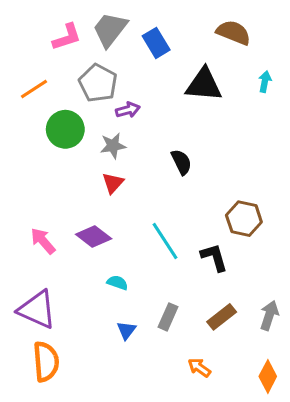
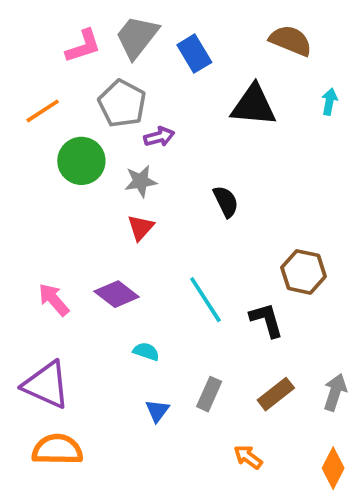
orange semicircle: (46, 362) -> (57, 450), turned -84

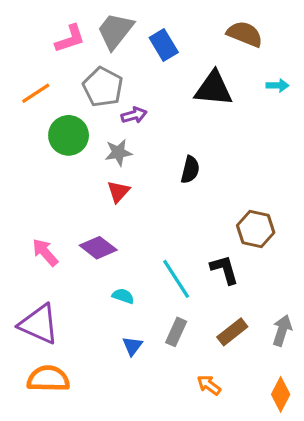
cyan arrow: (329, 102) -> (278, 85), turned 80
black semicircle: (226, 202) -> (190, 170), turned 40
cyan line: (205, 300) -> (176, 279), moved

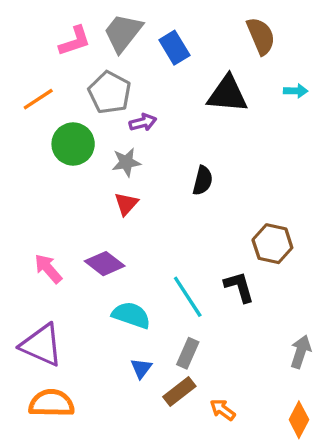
brown semicircle: (245, 34) -> (261, 36), turned 45
cyan semicircle: (123, 296) -> (131, 315), size x1.6
brown rectangle: (232, 332) -> (179, 392), moved

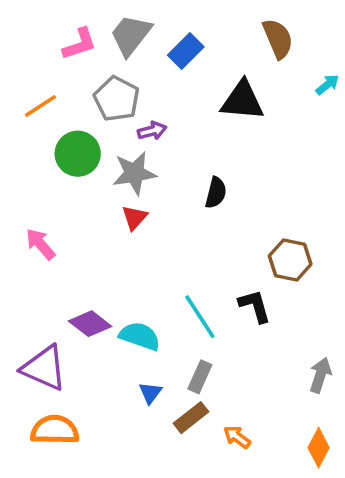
blue rectangle: (174, 48) -> (186, 51), turned 76
cyan arrow: (296, 91) -> (327, 85), moved, turned -40
gray star: (126, 162) -> (134, 173), size x1.4
purple diamond: (105, 264) -> (90, 324), moved
pink arrow: (48, 269) -> (41, 244), moved

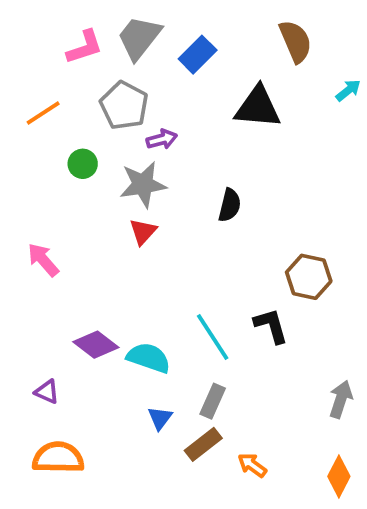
green circle: (78, 154) -> (83, 164), size x0.6
purple triangle: (44, 368) -> (47, 392), size x0.5

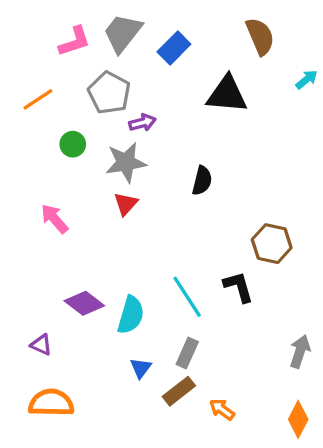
pink arrow: (43, 260) -> (55, 219), moved
cyan semicircle: (149, 358) -> (131, 315), turned 87

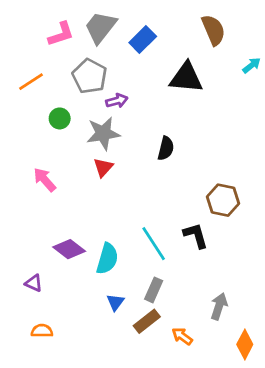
gray arrow: (300, 351) -> (219, 306), moved
orange semicircle: (51, 403) -> (42, 331), size x0.6

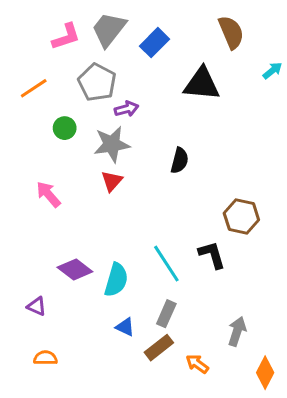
blue triangle: (115, 302) -> (125, 327), turned -42

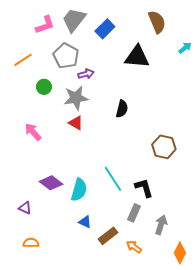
red triangle: (112, 181) -> (76, 123), turned -42
black L-shape: (212, 255) -> (144, 188), moved
gray rectangle: (166, 314) -> (134, 213), moved

